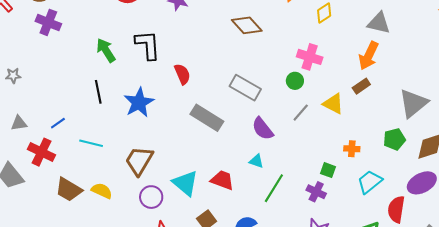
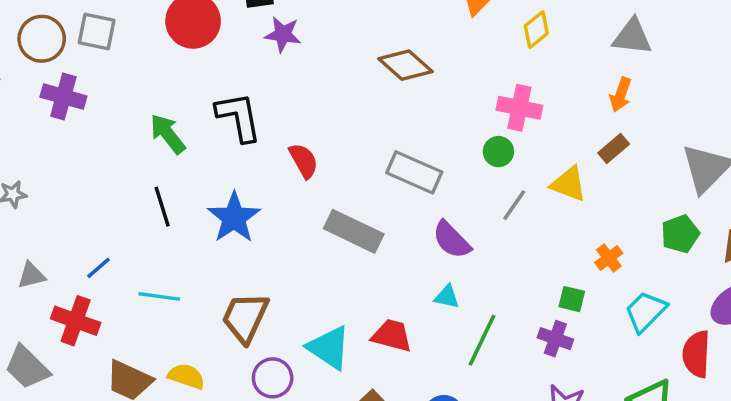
orange arrow: (369, 56) -> (621, 95), size x0.7
orange cross: (352, 149) -> (609, 258), turned -35

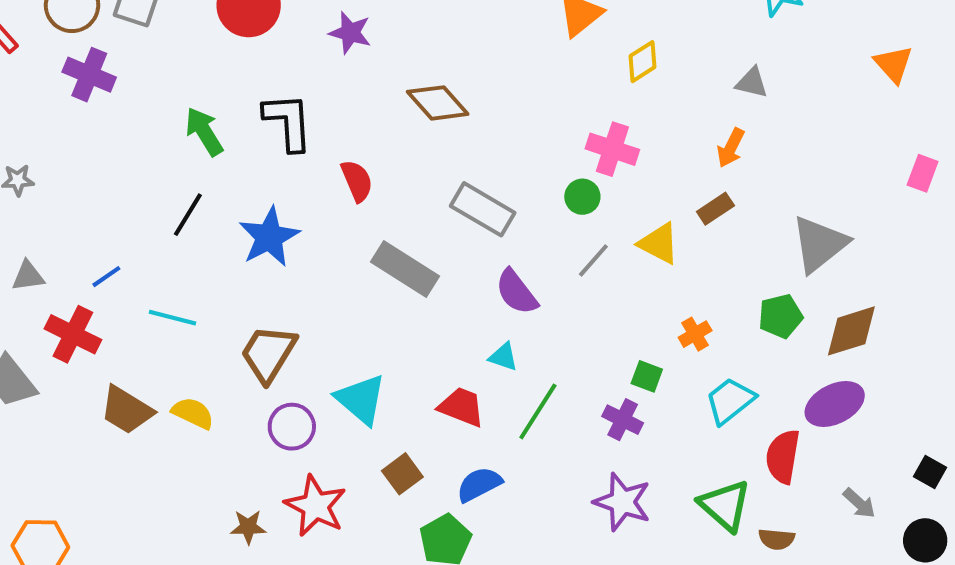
gray triangle: (632, 37) -> (752, 83), size x0.7
brown diamond: (405, 65) -> (438, 103), moved
black line: (162, 207) -> (188, 215), turned 42
red trapezoid: (392, 336) -> (462, 407), moved

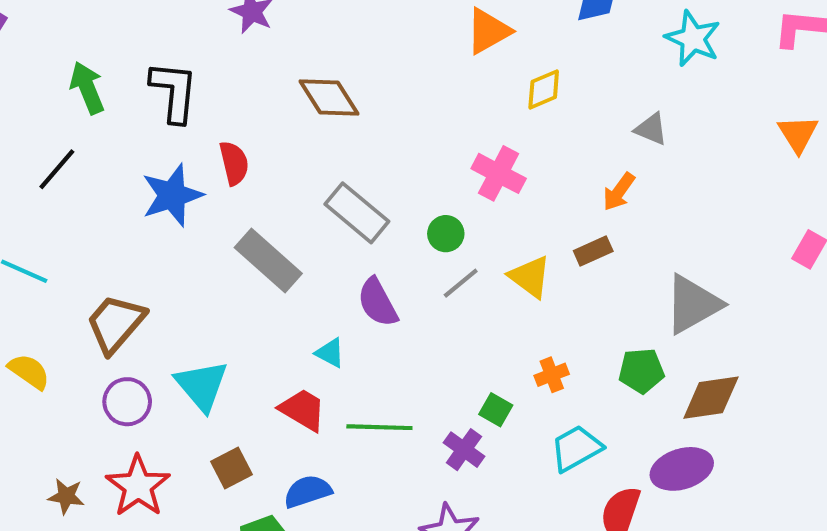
green circle: (582, 197) -> (446, 234), moved
blue star: (269, 237) -> (172, 195), moved
cyan triangle: (503, 357) -> (330, 353), moved
green line: (538, 411) -> (379, 427), turned 50

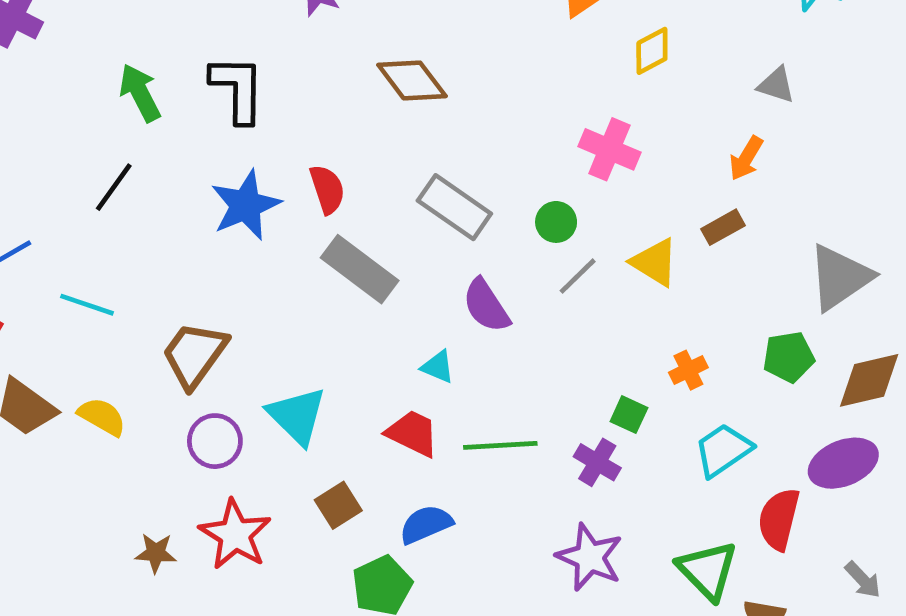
red semicircle: (234, 163) -> (327, 189), moved

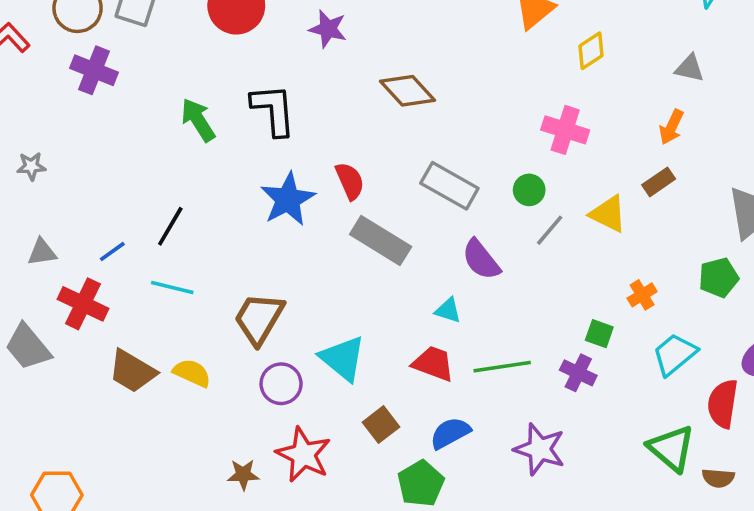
black line: (114, 187) -> (170, 226), moved
purple star: (590, 557) -> (540, 449), moved

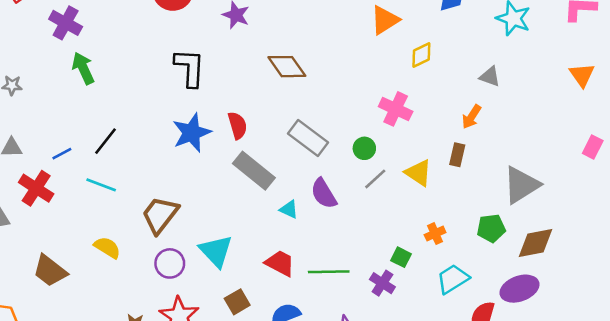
green arrow: (198, 120) -> (83, 68), moved
brown rectangle: (659, 182) -> (457, 155), turned -50
cyan triangle: (448, 310) -> (289, 209), moved
brown trapezoid: (132, 371) -> (50, 271), moved

